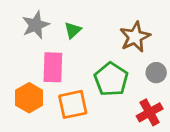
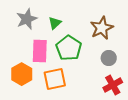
gray circle: (156, 73) -> (109, 58), moved
green pentagon: (111, 79) -> (69, 48), moved

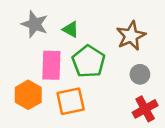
gray star: (27, 19) -> (35, 24), turned -30
green triangle: (55, 23) -> (71, 29), turned -48

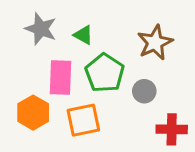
gray circle: (140, 74) -> (144, 91), moved
red cross: (145, 109) -> (172, 129), turned 30

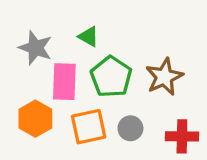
gray star: (41, 29) -> (35, 48), moved
brown star: (155, 43) -> (164, 77), moved
gray circle: (144, 91) -> (130, 128), moved

